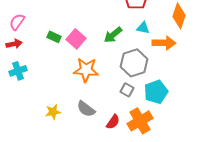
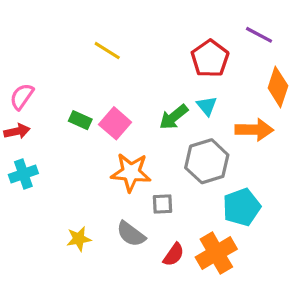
cyan triangle: (143, 28) -> (207, 106), moved, turned 40
gray square: (127, 90) -> (163, 204), moved, turned -32

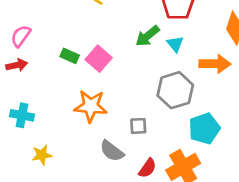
green arrow: (174, 117) -> (148, 36), moved
orange star: (131, 172) -> (91, 106), moved
cyan cross: (23, 174) -> (22, 115), moved, turned 30
yellow star: (79, 239) -> (42, 155), moved

